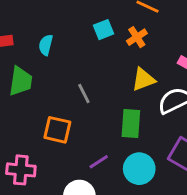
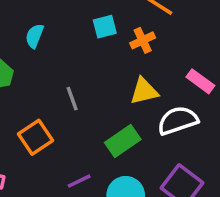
green rectangle: (131, 123) -> (123, 141), turned 44
orange square: (57, 130) -> (35, 137), turned 36

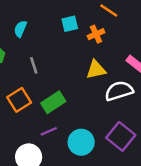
gray line: (72, 99) -> (34, 65), moved
green rectangle: (123, 141) -> (53, 102), moved

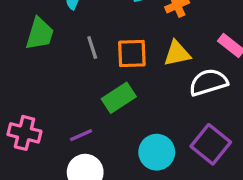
orange square: (19, 100) -> (132, 54), moved, turned 30
purple line: (49, 131) -> (81, 135), moved

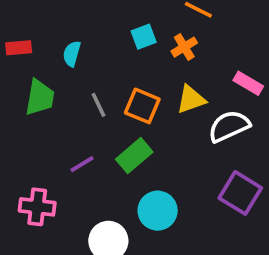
orange square: (132, 54) -> (142, 106), turned 32
purple line: (81, 135) -> (82, 164), moved
cyan circle: (157, 152) -> (158, 211), moved

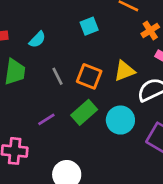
orange cross: (184, 47) -> (150, 30), moved
cyan semicircle: (72, 54) -> (37, 40), turned -150
cyan circle: (158, 211) -> (120, 120), moved

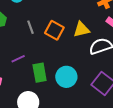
green rectangle: (84, 112) -> (40, 73), moved, turned -66
cyan circle: (120, 120) -> (66, 77), moved

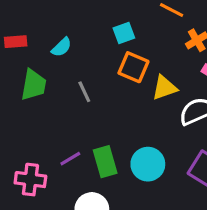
orange square: (54, 30) -> (133, 67), moved
purple line: (18, 59) -> (70, 159), moved

